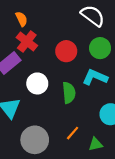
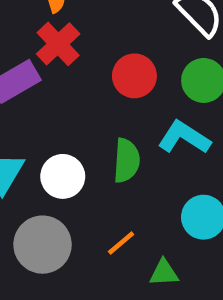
white circle: (37, 83) -> (63, 176), moved

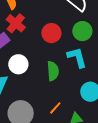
cyan L-shape: (184, 137) -> (77, 57), turned 50
white circle: (63, 176) -> (18, 64), moved

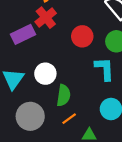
white circle: (18, 64) -> (45, 74), moved
green semicircle: (53, 71) -> (64, 95), moved

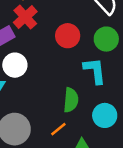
white circle: (45, 74) -> (15, 65), moved
green semicircle: (64, 95) -> (71, 100), moved

